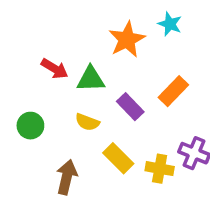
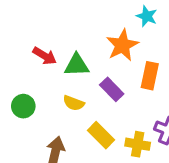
orange star: (127, 39) -> (122, 45), moved
orange rectangle: (173, 91) -> (150, 76), turned -32

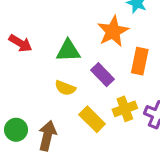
red arrow: (45, 56) -> (20, 43), moved
green circle: (23, 106) -> (16, 130), moved
yellow cross: (138, 144) -> (125, 109), moved, turned -30

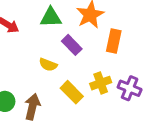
green triangle: (68, 51) -> (51, 17), moved
purple rectangle: (103, 75) -> (72, 45), moved

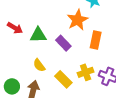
green triangle: (51, 17) -> (38, 35), moved
yellow semicircle: (48, 65) -> (39, 65), moved, turned 32

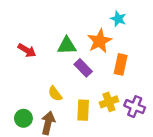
green triangle: (38, 35) -> (67, 46), moved
yellow rectangle: (63, 79) -> (83, 110), turned 48

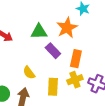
orange rectangle: (121, 64) -> (76, 59), moved

